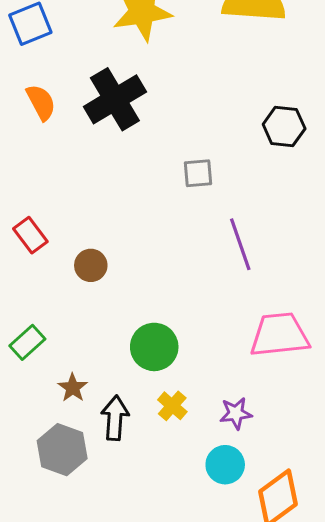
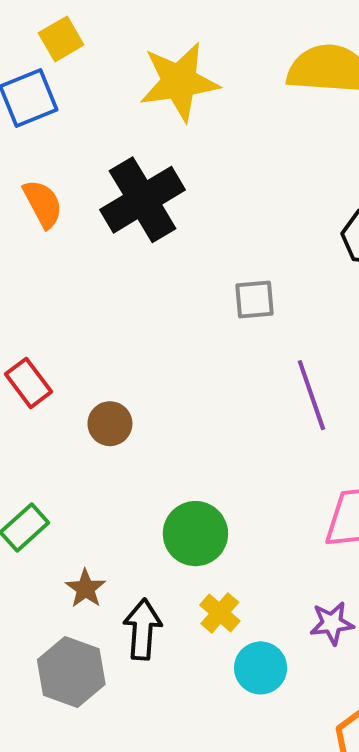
purple star: (236, 413) -> (332, 623), moved
cyan circle: (225, 465) -> (261, 668), moved

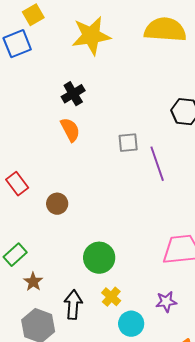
black cross: (143, 200) -> (73, 94), size x0.6
orange semicircle: (43, 204) -> (70, 130), moved
purple line: (311, 395) -> (157, 164), moved
brown star: (86, 589) -> (33, 282), moved

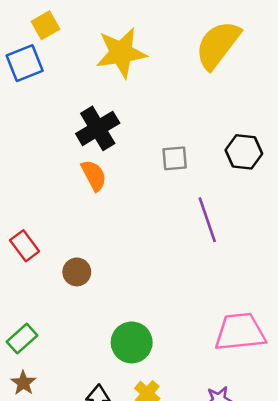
yellow semicircle: (165, 30) -> (218, 45), turned -57
black cross: (73, 94) -> (98, 128), size x1.4
gray square: (128, 143) -> (175, 158), moved
brown star: (33, 282) -> (23, 383), moved

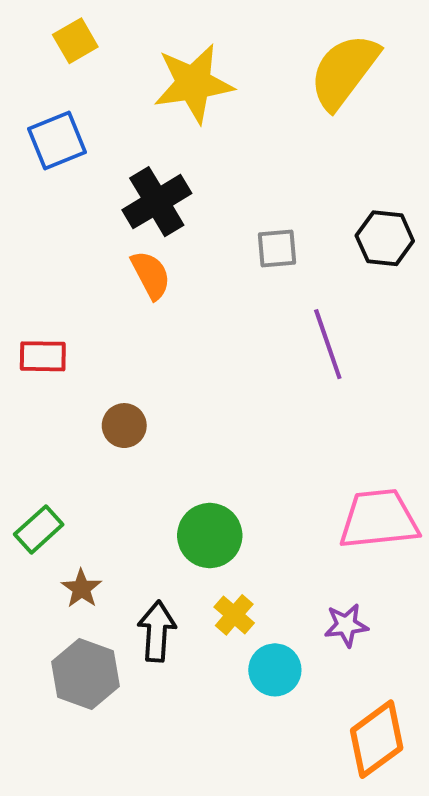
blue square: (25, 63) -> (57, 141), moved
red rectangle: (25, 246) -> (43, 356), moved, turned -52
brown star: (23, 383) -> (81, 588), moved

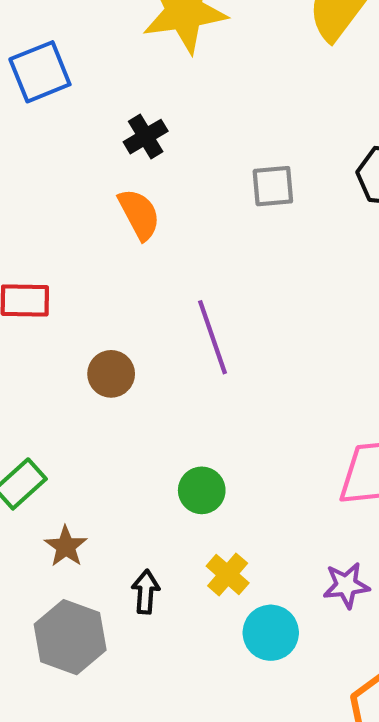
black cross: (157, 202) -> (146, 137), size x0.6
purple line: (328, 344) -> (212, 337), moved
green circle: (210, 536) -> (202, 490), size x0.7
black arrow: (157, 631) -> (146, 592), size x0.7

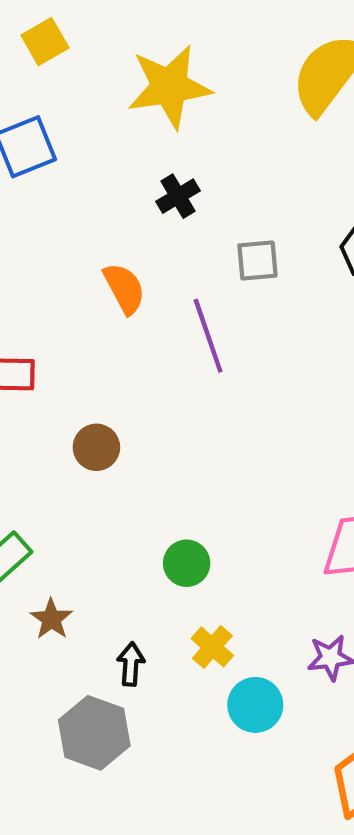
black cross: (146, 137) -> (178, 196), moved
purple line: (212, 337) -> (208, 336), moved
gray hexagon: (70, 637) -> (94, 733), moved

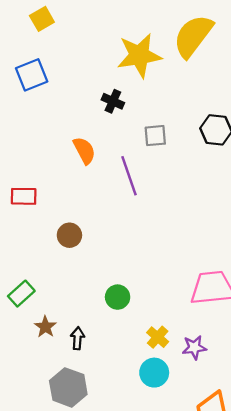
yellow star: (169, 87) -> (139, 55), moved
black cross: (178, 196) -> (113, 101), turned -35
yellow cross: (212, 647) -> (158, 337), moved
black arrow: (131, 664) -> (77, 338), moved

